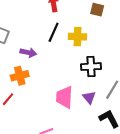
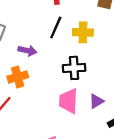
black cross: (91, 67) -> (74, 68), moved
purple triangle: (89, 98) -> (96, 101), turned 40

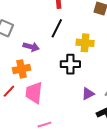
yellow cross: (83, 32) -> (85, 43), moved
pink trapezoid: (68, 101) -> (34, 93), moved

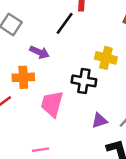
black line: (57, 28) -> (65, 23), moved
pink trapezoid: (34, 93) -> (52, 104), moved

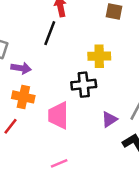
purple arrow: (39, 52) -> (21, 68), moved
orange cross: (23, 77) -> (23, 97), turned 30

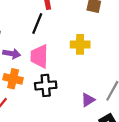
black cross: (84, 85) -> (46, 85), moved
pink trapezoid: (58, 115) -> (39, 56), moved

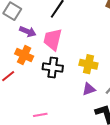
yellow cross: (80, 44) -> (88, 64), moved

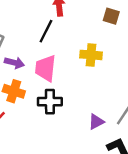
yellow cross: (88, 64) -> (91, 55), moved

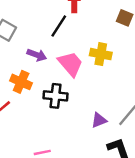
purple arrow: (14, 63) -> (37, 55), moved
pink trapezoid: (45, 68) -> (70, 64), moved, turned 128

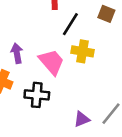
black line: (59, 26) -> (70, 24), moved
purple arrow: (37, 55) -> (17, 53), turned -120

